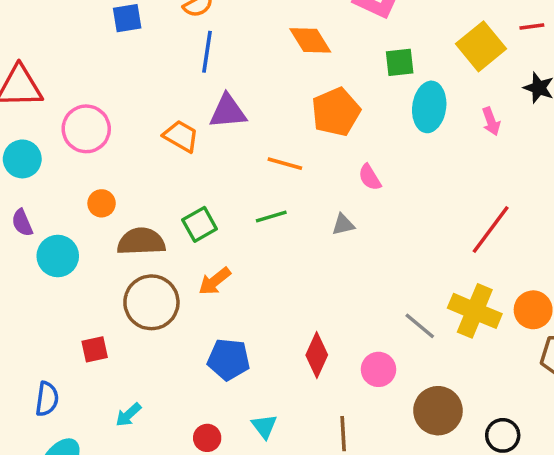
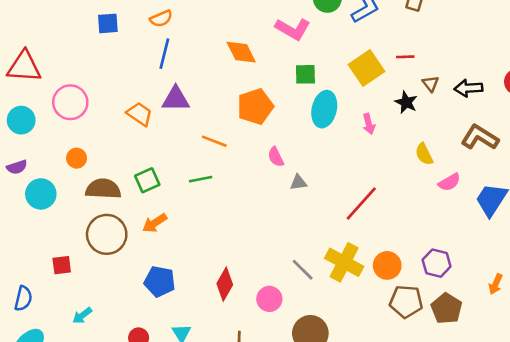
purple semicircle: (22, 223) -> (17, 167), turned -90
gray triangle: (343, 225) -> (298, 183), moved

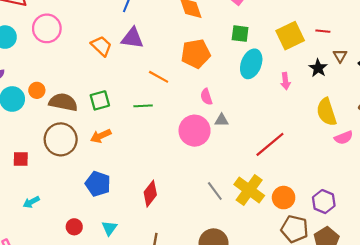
yellow semicircle: (424, 154) -> (327, 112), size x1.5
orange circle: (77, 158) -> (37, 90), moved
pink circle: (269, 299) -> (195, 131), moved, size x1.5

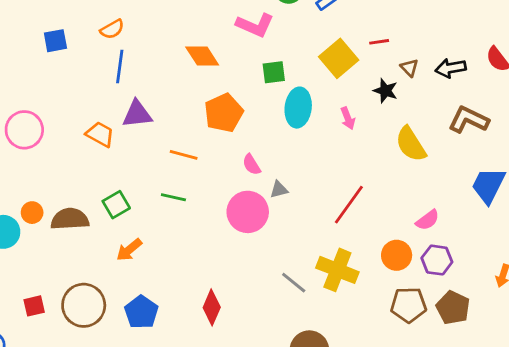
green line: (143, 106) -> (173, 197), turned 30
pink semicircle: (344, 138) -> (428, 220), moved
brown circle: (61, 139) -> (84, 305), moved
blue pentagon: (98, 184) -> (141, 312), turned 30
orange circle: (284, 198) -> (397, 255), moved

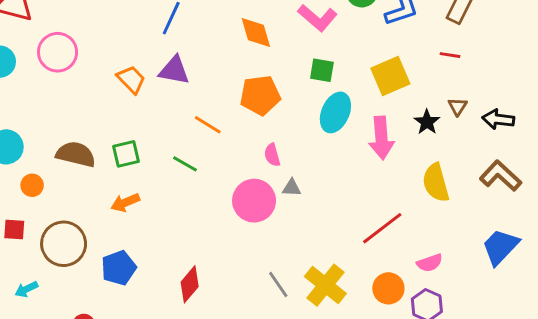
red line: (379, 42) -> (450, 55), moved
pink arrow: (348, 118) -> (381, 138), size x1.8
red line: (349, 205) -> (382, 228), moved
orange circle: (32, 213) -> (32, 185), moved

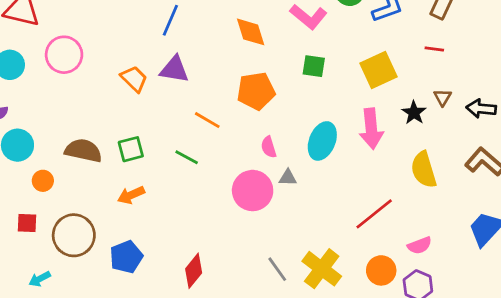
cyan ellipse: (335, 112) -> (322, 141), moved

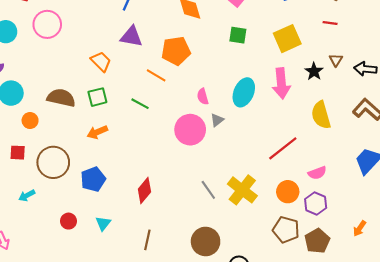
orange trapezoid: (134, 79) -> (101, 61), moved
orange pentagon: (256, 91) -> (176, 51), moved
gray triangle: (288, 178) -> (217, 120), turned -40

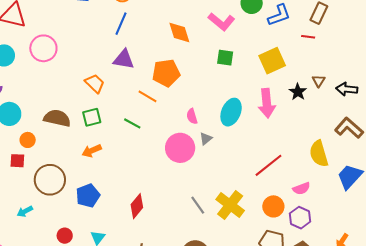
red line: (330, 23) -> (308, 37), moved
yellow semicircle: (321, 115) -> (319, 154), moved
red square: (18, 153) -> (17, 161), moved

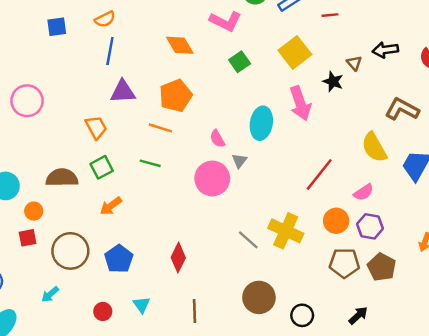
green square: (225, 58) -> (240, 62), turned -30
orange trapezoid: (95, 83) -> (96, 127), turned 30
black arrow: (347, 89) -> (385, 50), moved

